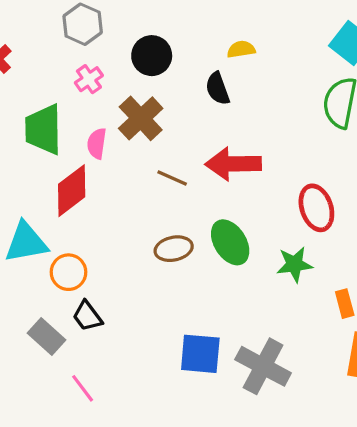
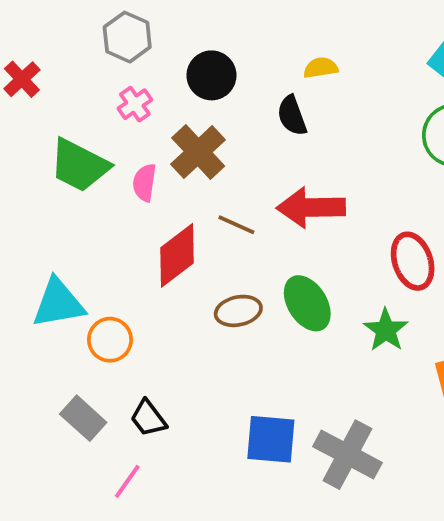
green trapezoid: (43, 129) -> (79, 165), turned -62
red diamond: (72, 191) -> (177, 255), moved
green star: (294, 264) -> (386, 330), turned -30
black trapezoid: (87, 316) -> (148, 418), moved
pink line: (83, 388) -> (127, 481), turned 72

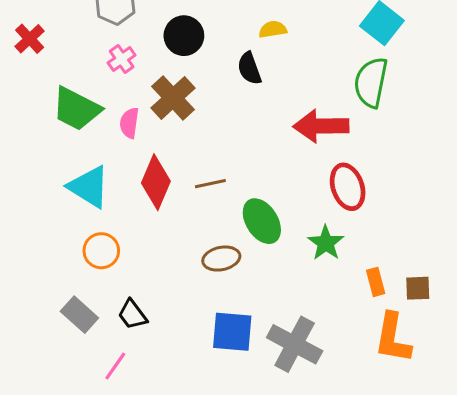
red arrow: (311, 208) -> (321, 126), moved
brown line: (236, 225) -> (210, 184), moved, turned -36
red diamond: (177, 255) -> (156, 182), turned -30
cyan triangle: (58, 303) -> (89, 187), moved, turned 42
brown ellipse: (238, 311) -> (221, 259), moved

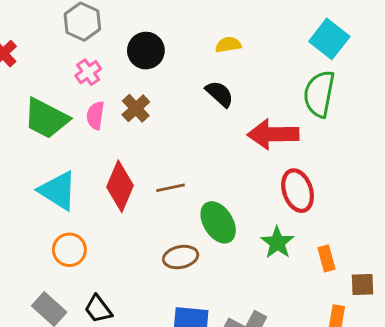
black semicircle: (249, 68) -> (220, 94), moved, turned 152
brown cross: (173, 98) -> (136, 108), size x0.7
pink semicircle: (129, 123) -> (95, 115), moved
orange rectangle: (376, 282) -> (326, 258), moved

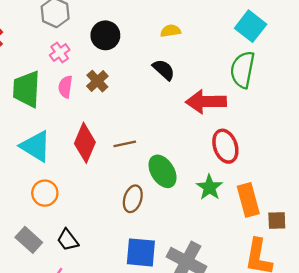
green trapezoid: (46, 118) -> (27, 89), turned 66
brown ellipse: (181, 257) -> (133, 199), turned -60
orange rectangle: (326, 258) -> (248, 200), size x1.6

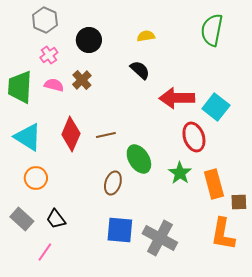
cyan square: (251, 26) -> (216, 107), moved
green semicircle: (243, 70) -> (212, 30), moved
pink semicircle: (65, 87) -> (54, 85), turned 96

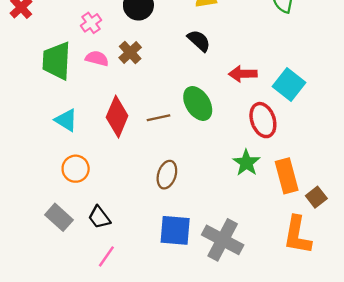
red arrow: (177, 98) -> (243, 74), size x0.7
cyan triangle: (28, 137) -> (66, 120), size x0.7
green ellipse: (139, 159) -> (198, 103), moved
brown square: (239, 202) -> (316, 197), turned -36
pink line: (45, 252) -> (106, 256), moved

